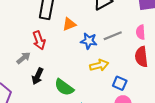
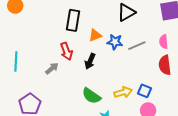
blue star: (89, 41) -> (115, 42), moved
yellow arrow: (99, 65) -> (123, 92), moved
black arrow: (38, 76) -> (90, 61), moved

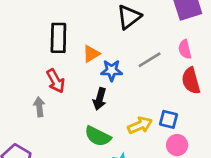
blue star: (115, 42) -> (112, 70), moved
black arrow: (90, 61) -> (100, 99), moved
gray arrow: (52, 68) -> (39, 107), turned -48

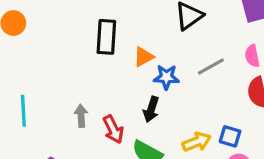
red arrow: (56, 81) -> (113, 129), moved

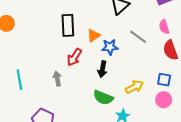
gray line: (211, 66) -> (138, 37), turned 72
red arrow: (113, 129) -> (74, 57), moved, turned 66
blue square: (230, 136) -> (164, 80), moved

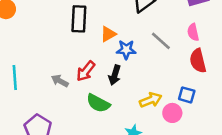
red arrow: (74, 57) -> (86, 71), moved
gray arrow: (57, 79) -> (60, 81), turned -56
green semicircle: (103, 98) -> (98, 103), moved
pink circle: (164, 100) -> (172, 113), moved

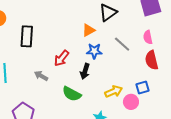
black rectangle: (79, 19) -> (27, 36), moved
orange triangle: (108, 34) -> (89, 30), moved
red arrow: (86, 71) -> (62, 58), moved
blue square: (187, 95) -> (143, 87), turned -32

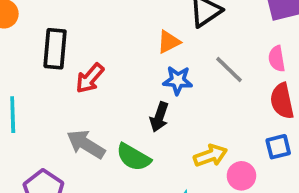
red arrow: (62, 58) -> (90, 78), moved
gray arrow: (41, 76) -> (86, 144), moved, size x1.5
blue square: (143, 87) -> (278, 147), moved

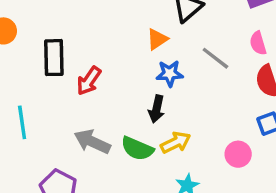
yellow arrow: (210, 156) -> (176, 143), moved

